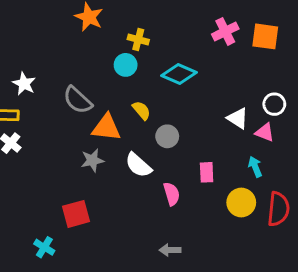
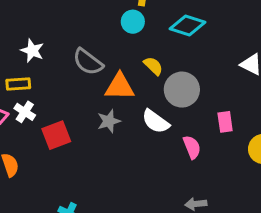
gray circle: (167, 136) -> (182, 90), size x1.5
red square: (76, 214) -> (56, 135), moved

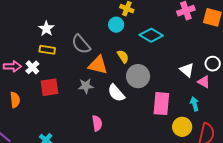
yellow rectangle: (18, 84) -> (47, 50), moved
pink rectangle: (225, 122) -> (161, 104), size x1.6
pink semicircle: (192, 147) -> (97, 123), moved

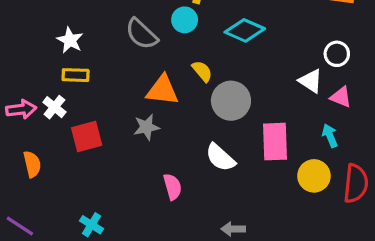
gray semicircle: (81, 44) -> (141, 34), moved
white circle: (213, 64) -> (337, 54), moved
white semicircle: (116, 93) -> (220, 158), moved

